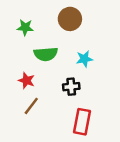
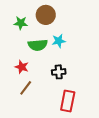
brown circle: (70, 19) -> (46, 15), moved
cyan star: (84, 59) -> (59, 41), moved

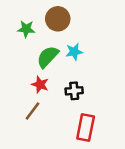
green semicircle: (38, 45) -> (48, 57), turned 138
red star: (22, 67) -> (40, 85), moved

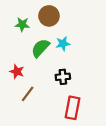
red star: (40, 85) -> (17, 71), moved

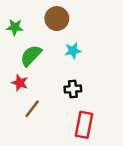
green star: (22, 24) -> (15, 27), moved
green semicircle: (40, 48) -> (31, 56), moved

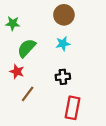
brown circle: (57, 19) -> (64, 15), moved

